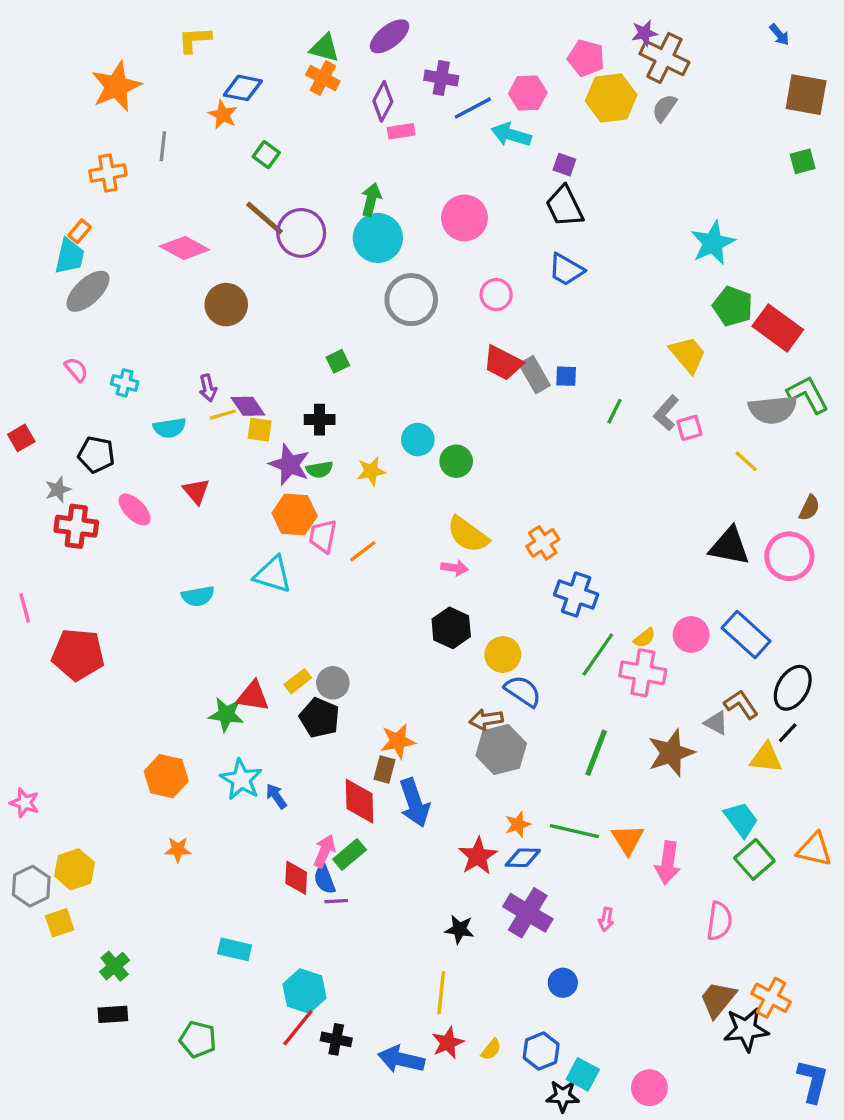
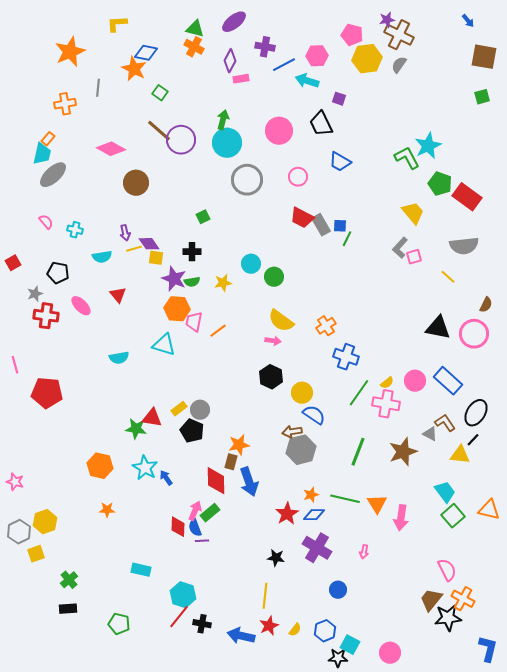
orange star: (223, 115) -> (134, 69), size x1.4
black trapezoid: (564, 206) -> (321, 124), moved
green L-shape: (808, 395) -> (407, 158), moved
green line: (614, 411) -> (347, 239), moved
pink semicircle: (719, 921) -> (447, 570), moved, turned -35

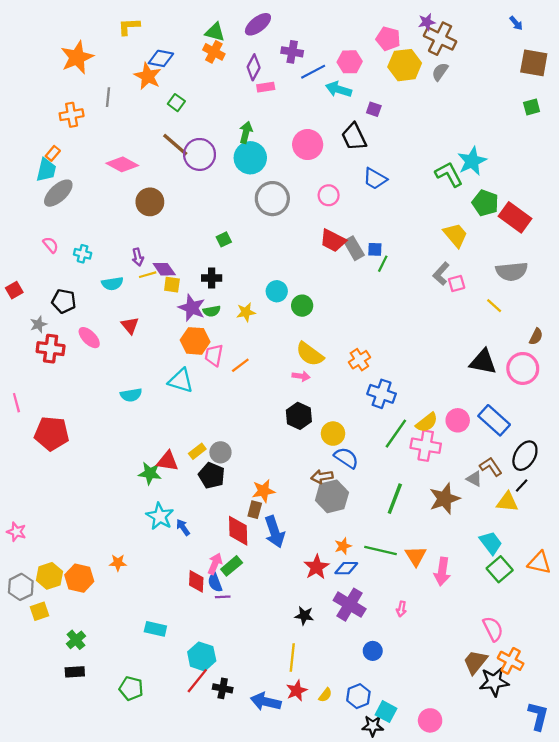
yellow semicircle: (387, 383) -> (427, 423), size x1.5
orange hexagon: (100, 466) -> (79, 578), moved

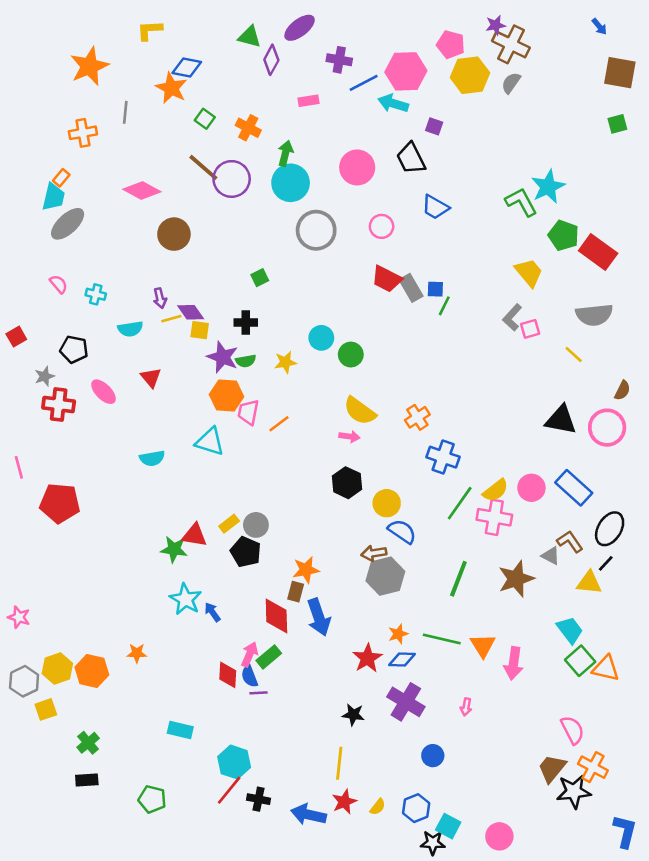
orange cross: (214, 52) -> (248, 128), moved
pink hexagon: (350, 62) -> (406, 71), size x1.4
purple diamond: (254, 67) -> (271, 60), moved
orange triangle: (539, 563) -> (606, 668), moved

